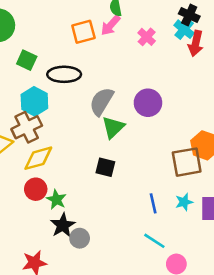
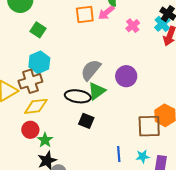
black ellipse: (64, 74) -> (78, 96), moved

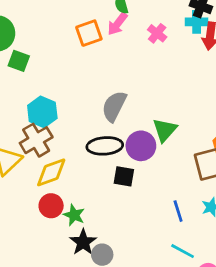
cyan cross: (162, 24) -> (197, 22), turned -35
green square: (38, 30) -> (19, 61), moved
purple circle: (126, 76) -> (141, 146), moved
green triangle: (97, 91) -> (165, 130), moved

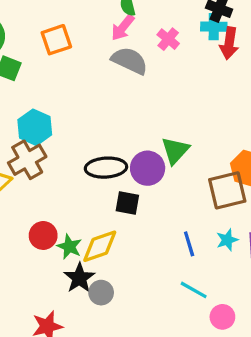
orange square: (89, 33) -> (56, 40), moved
gray semicircle: (114, 106) -> (130, 61), moved, turned 88
yellow diamond: (51, 172) -> (100, 246), moved

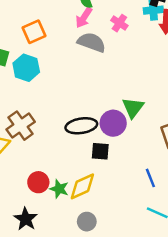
cyan hexagon: (35, 127) -> (26, 68), moved
black star: (79, 278) -> (26, 219), moved

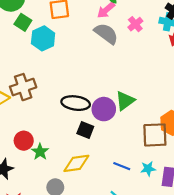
blue line: (150, 178) -> (122, 166), turned -63
yellow diamond: (82, 186) -> (76, 163), moved

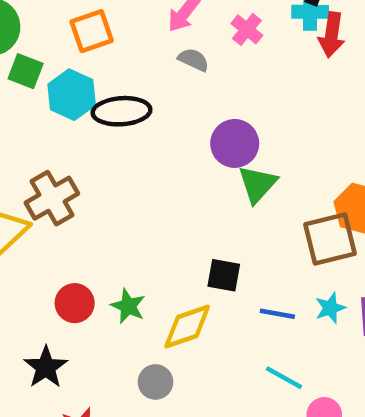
gray semicircle: (106, 34) -> (193, 60), size x0.6
black ellipse: (76, 103) -> (122, 111), moved
purple circle: (104, 109) -> (235, 143), moved
black square: (85, 130) -> (224, 275), moved
green star: (40, 152) -> (128, 306), moved

